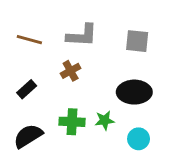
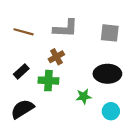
green cross: (72, 122) -> (48, 81), moved

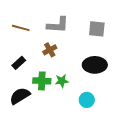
green cross: (48, 81) -> (42, 81), moved
green star: (84, 96) -> (62, 81), moved
cyan circle: (111, 111) -> (87, 100), moved

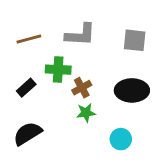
brown line: (21, 28) -> (29, 39), turned -30
brown cross: (50, 50) -> (82, 88), moved
green cross: (42, 81) -> (58, 70), moved

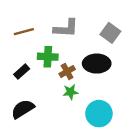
gray square: (135, 40) -> (110, 33), turned 30
black ellipse: (132, 90) -> (97, 64), moved
cyan circle: (121, 139) -> (99, 114), size x1.5

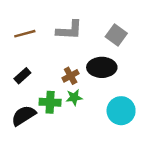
green cross: (48, 57) -> (50, 102), moved
cyan circle: (99, 114) -> (121, 111), moved

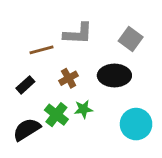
brown line: (25, 34) -> (42, 50), moved
brown cross: (71, 76) -> (69, 78), moved
green cross: (50, 102) -> (56, 115), turned 35

